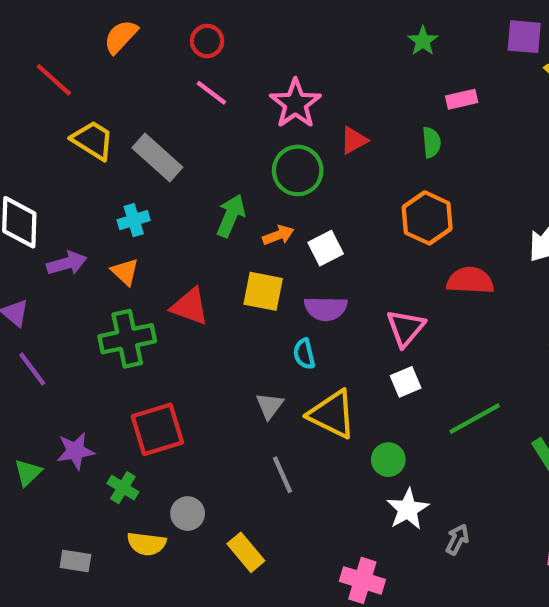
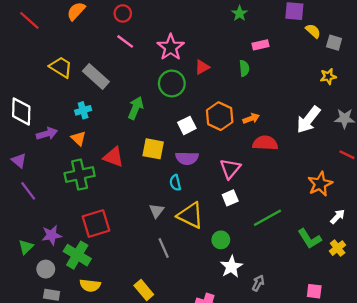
red line: (54, 80) -> (29, 20), moved
orange hexagon: (427, 218) -> (220, 116), moved
orange arrow: (278, 235) -> (251, 118), moved
green cross: (123, 488) -> (77, 255), size x1.6
gray circle: (188, 514) -> (46, 269), moved

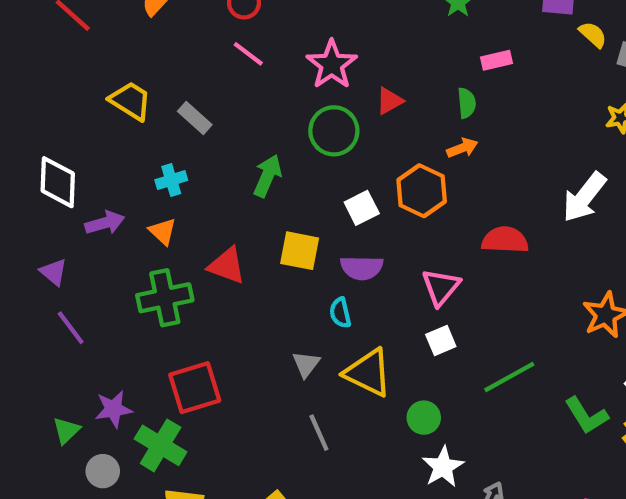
gray rectangle: (96, 76) -> (195, 118), size x0.7
orange arrow: (251, 118) -> (462, 148), moved

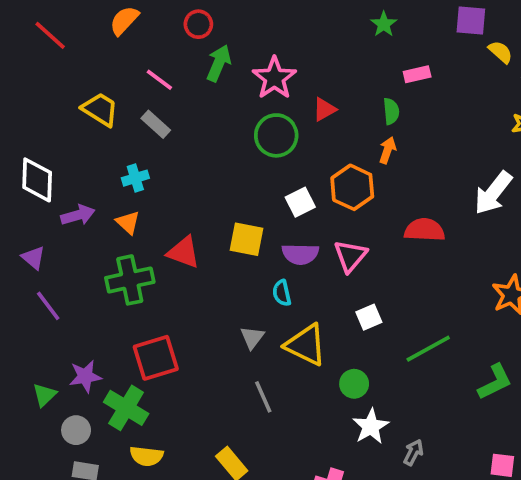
pink line: (248, 54) -> (159, 80), moved
orange arrow: (462, 148) -> (387, 150), turned -50
green arrow: (268, 176) -> (219, 63), moved
pink triangle: (441, 287) -> (350, 256), moved
green L-shape: (586, 415) -> (495, 382), turned -84

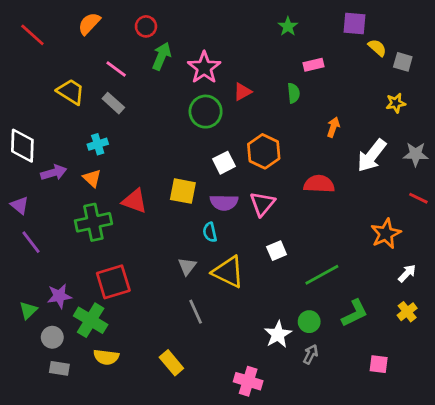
orange arrow: (387, 150) -> (333, 127), moved
green L-shape: (495, 382) -> (355, 313), moved
green circle: (354, 384) -> (309, 322), moved

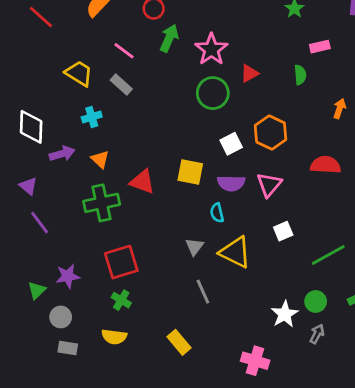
cyan cross: (98, 144) -> (92, 117), moved
green cross: (91, 320) -> (121, 300), moved, size x0.6

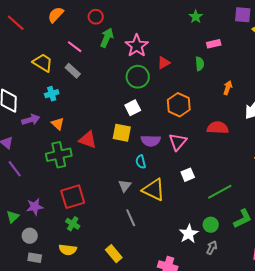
white square: (231, 144) -> (133, 108), moved

